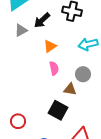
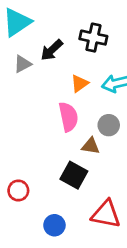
orange triangle: (50, 46) -> (79, 83), moved
pink semicircle: (54, 68) -> (68, 117), size x1.5

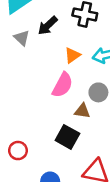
gray triangle: (22, 64) -> (22, 38), turned -49
pink semicircle: (68, 117) -> (63, 85), turned 40

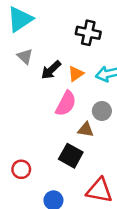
black arrow: (48, 26) -> (51, 70), moved

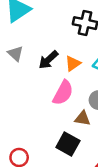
gray triangle: (25, 56) -> (15, 54), moved

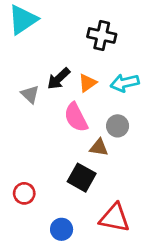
gray triangle: (15, 54) -> (30, 94), moved
pink semicircle: (63, 93) -> (76, 117), turned 125

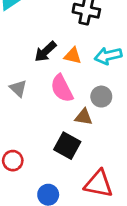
orange triangle: (87, 83) -> (73, 56), turned 48
gray triangle: (30, 94) -> (18, 88), moved

